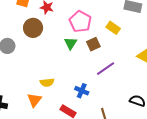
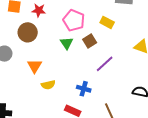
orange triangle: (34, 100) -> (35, 66), moved

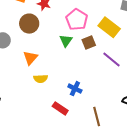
yellow rectangle: (107, 22) -> (109, 27), size x1.5
purple line: (105, 64) -> (111, 60), moved, turned 72

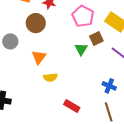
green triangle: (66, 41) -> (81, 49), moved
blue cross: (75, 89) -> (109, 86), moved

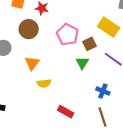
pink pentagon: (83, 16) -> (68, 35), moved
green triangle: (81, 49) -> (82, 63), moved

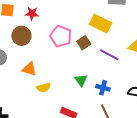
orange triangle: (32, 63) -> (29, 69), turned -42
green triangle: (82, 63) -> (81, 80), moved

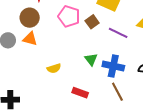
orange triangle: (29, 69) -> (30, 39), moved
blue cross: (103, 88) -> (113, 66), size x1.5

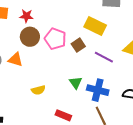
brown circle: (30, 18) -> (30, 37), moved

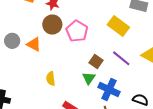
brown square: (78, 45) -> (96, 62), moved, turned -32
yellow semicircle: (38, 90) -> (51, 79), turned 88

